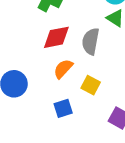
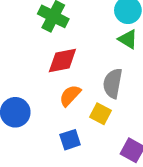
gray semicircle: (91, 41) -> (113, 83), moved

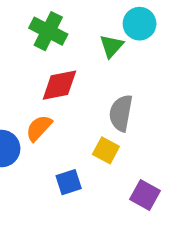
green triangle: (128, 39) -> (112, 46), moved, turned 40
orange semicircle: (70, 96) -> (39, 128), moved

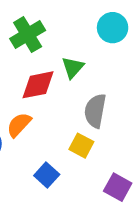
green cross: (48, 31) -> (28, 35), turned 32
green triangle: (112, 46) -> (73, 68), moved
blue square: (69, 182) -> (47, 175), turned -30

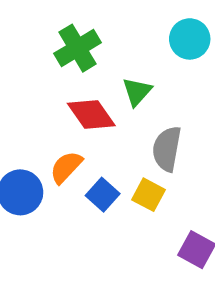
red diamond: (38, 85) -> (91, 115), turned 66
blue square: (47, 175) -> (103, 195), moved

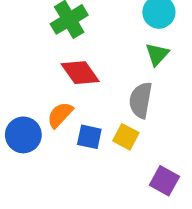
green triangle: (137, 92) -> (157, 54), moved
blue square: (103, 195) -> (89, 137), turned -30

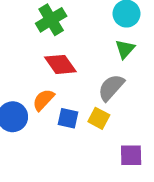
gray semicircle: (141, 100) -> (111, 88), turned 32
purple square: (164, 181) -> (131, 155), turned -30

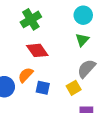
gray semicircle: (111, 88) -> (86, 69), moved
yellow square: (99, 118) -> (74, 88), moved, turned 32

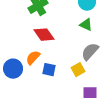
green triangle: (82, 40) -> (86, 25), turned -48

